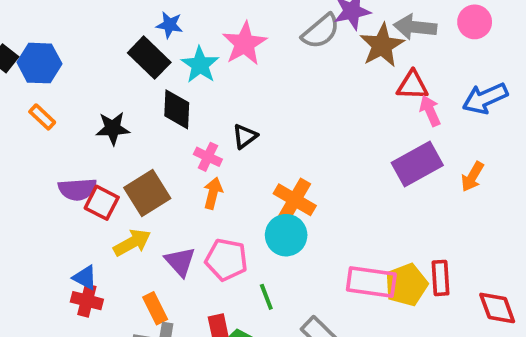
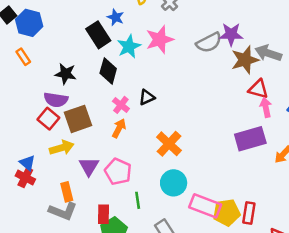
purple semicircle: (77, 189) -> (56, 100), moved
cyan circle: (286, 235) -> (174, 183), moved

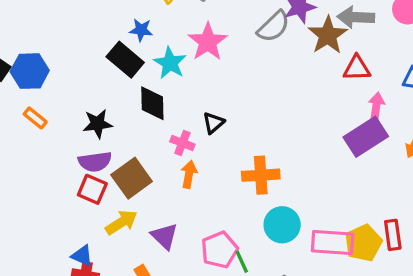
pink arrow: (266, 107) -> (376, 106), moved, turned 36
orange cross: (169, 144) -> (261, 175), turned -30
pink pentagon: (118, 172) -> (219, 250), moved, turned -30

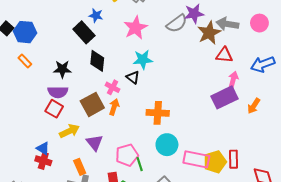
cyan star: (170, 63) -> (143, 60), moved, turned 30
black triangle: (213, 123) -> (133, 77), turned -48
brown square: (132, 178) -> (92, 104), moved

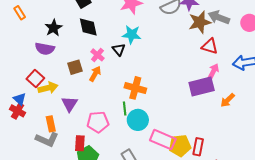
black diamond: (97, 61) -> (88, 27), turned -30
black star: (62, 69) -> (54, 28), turned 30
brown square: (92, 104) -> (75, 67), size x0.7
red square: (54, 109) -> (35, 79), moved
green line: (140, 164) -> (125, 108), moved

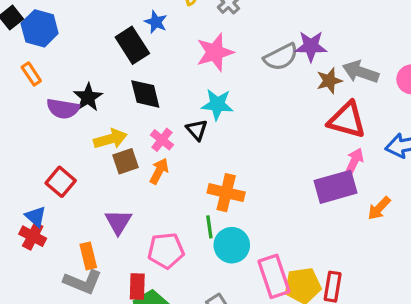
brown star: (200, 22) -> (329, 81), size x0.7
red triangle: (210, 46) -> (347, 120), size x1.4
purple semicircle: (45, 49) -> (63, 109), moved
yellow arrow: (48, 88) -> (110, 139), moved
pink rectangle: (163, 140) -> (274, 276), turned 50

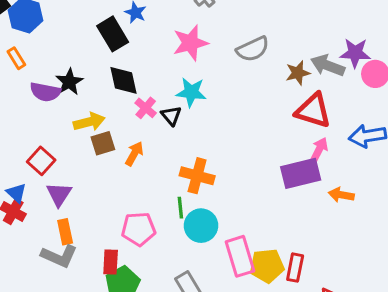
purple star: (311, 46) -> (355, 53), moved
pink cross: (162, 140) -> (146, 108), moved
orange arrow: (379, 208) -> (341, 195), turned 55
purple triangle: (118, 222) -> (59, 194), moved

